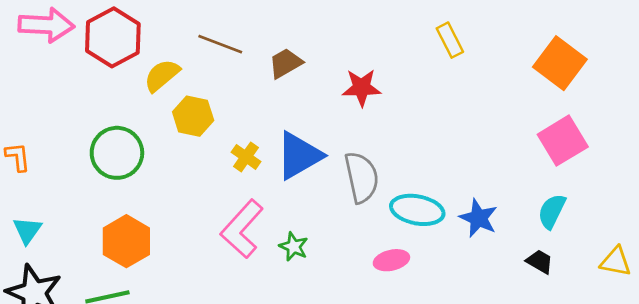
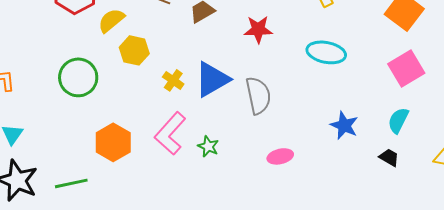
cyan ellipse: (417, 210) -> (326, 52), moved
orange hexagon: (126, 241) -> (113, 142), moved

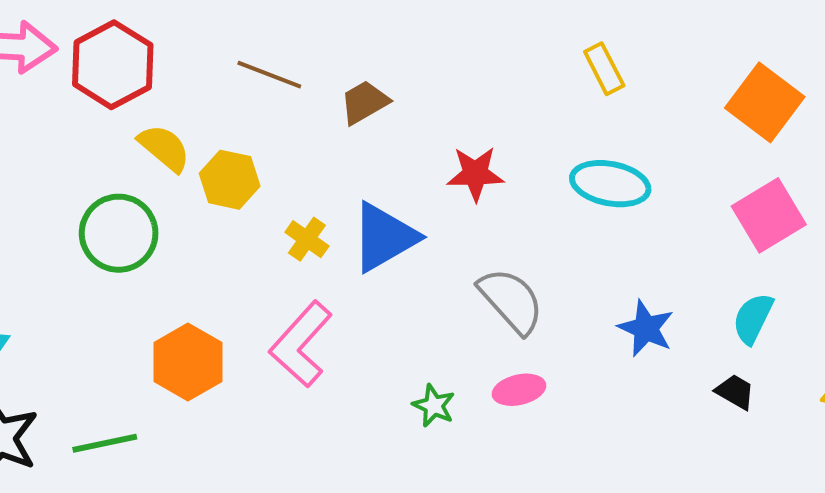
yellow semicircle: (111, 20) -> (164, 148), moved, turned 80
red star: (258, 29) -> (475, 174), moved
gray semicircle: (258, 95) -> (511, 301), moved, turned -30
green star: (208, 146) -> (434, 406), moved

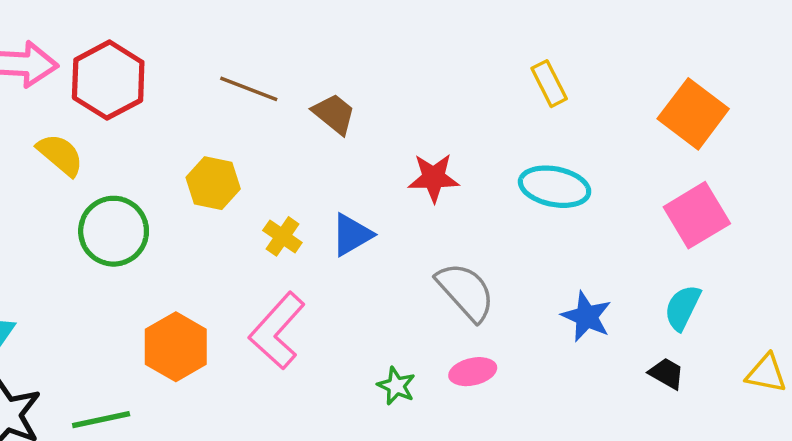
brown trapezoid: (364, 102) -> (334, 114), turned 69
yellow semicircle: (164, 148) -> (60, 155), moved
blue triangle: (384, 237) -> (352, 235), size x0.7

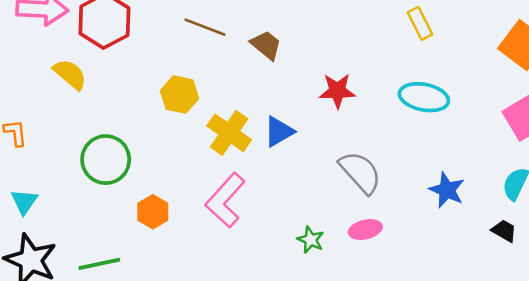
green circle: (114, 231) -> (106, 160), moved
yellow cross: (282, 236) -> (229, 133), size x1.6
orange hexagon: (176, 347) -> (153, 212), size x0.7

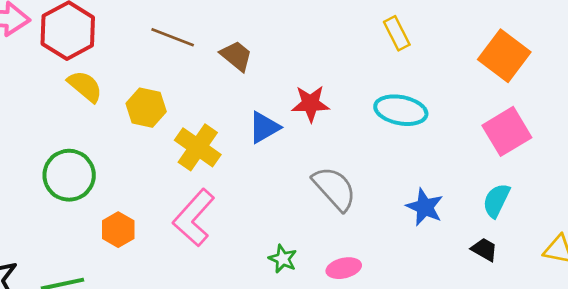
yellow semicircle: (70, 74) -> (85, 86), moved
blue triangle: (279, 132) -> (264, 127), moved
pink ellipse: (365, 230) -> (344, 268), moved

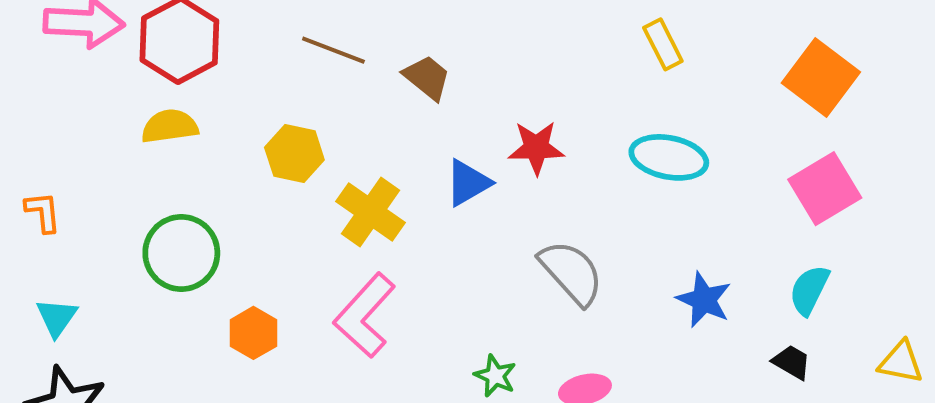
yellow semicircle: (85, 86) -> (170, 126), moved, turned -48

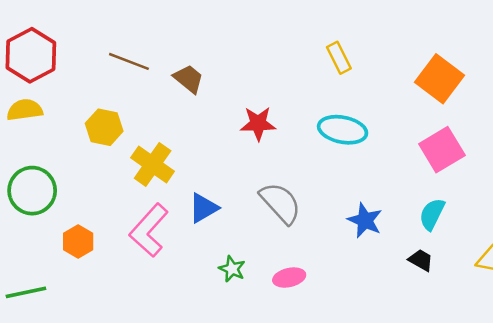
blue triangle: (468, 183) -> (203, 208), moved

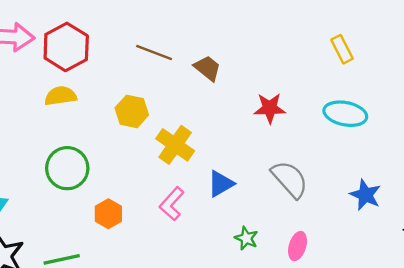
pink L-shape: (149, 230) -> (172, 204), size x0.7
pink ellipse: (289, 278) -> (298, 246), turned -60

